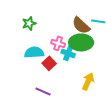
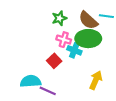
green star: (29, 23) -> (59, 18), moved
cyan semicircle: (34, 52) -> (31, 81), moved

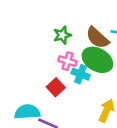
green ellipse: (88, 39) -> (97, 60), turned 30

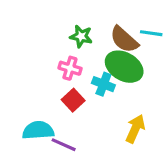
green star: (62, 35) -> (81, 36), turned 30
pink cross: (68, 61) -> (70, 68), moved

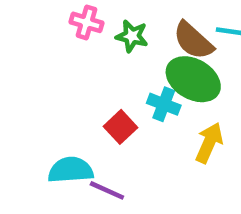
pink cross: (70, 68) -> (87, 22), moved
yellow arrow: (135, 129) -> (209, 143), moved

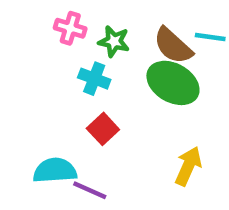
cyan cross: (164, 104) -> (94, 79), moved
yellow arrow: (209, 143) -> (188, 166), moved

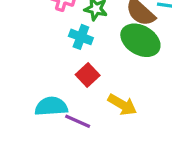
yellow arrow: (188, 166) -> (122, 105), moved, turned 96

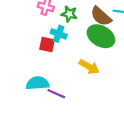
red square: (88, 75) -> (47, 44), moved, turned -35
yellow arrow: (122, 105) -> (89, 67), moved

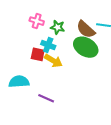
yellow arrow: (89, 67) -> (53, 61), moved
cyan semicircle: (38, 83) -> (19, 82), moved

